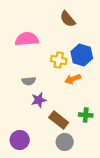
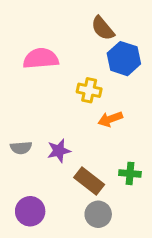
blue hexagon: (82, 55) -> (124, 59), moved
gray semicircle: (29, 81) -> (21, 148), moved

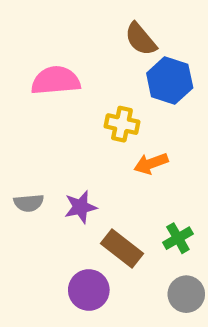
green cross: (130, 173) -> (178, 238), turned -35
purple circle: (30, 211) -> (89, 290), moved
gray circle: (98, 214) -> (186, 294), moved

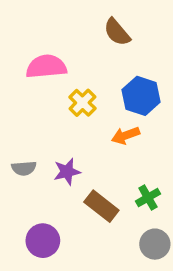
blue hexagon: (170, 81) -> (141, 96), moved
yellow cross: (122, 124) -> (82, 103), moved, turned 32
purple circle: (89, 290) -> (43, 241), moved

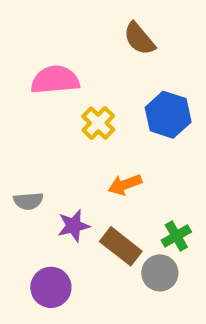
orange arrow: (126, 136) -> (125, 185), moved
purple star: (67, 172) -> (74, 226), moved
gray circle: (155, 244) -> (160, 273), moved

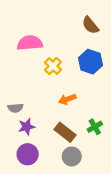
brown semicircle: (139, 39) -> (90, 25), moved
purple star: (74, 226) -> (26, 127), moved
gray circle: (160, 273) -> (72, 156), moved

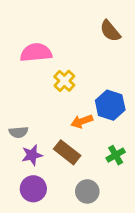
blue hexagon: (90, 62) -> (110, 105), moved
brown rectangle: (65, 132) -> (67, 152), moved

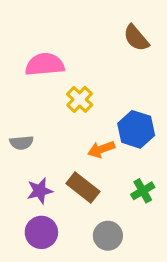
gray semicircle: (18, 132) -> (21, 143), moved

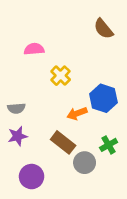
pink semicircle: (45, 65) -> (34, 49), size x0.7
purple star: (40, 191) -> (18, 136), moved
gray circle: (108, 236) -> (85, 163), moved

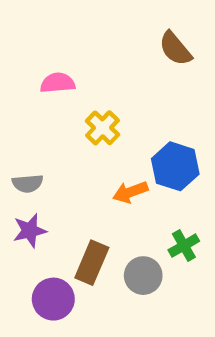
brown rectangle: (63, 142) -> (92, 263), moved, turned 75

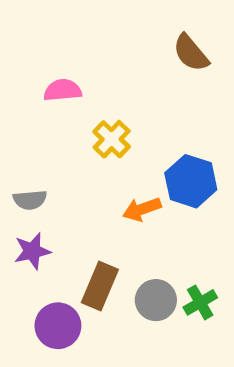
green cross: (184, 246) -> (200, 302), moved

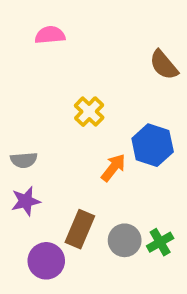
brown semicircle: (191, 53) -> (164, 65), moved
pink semicircle: (63, 90) -> (50, 35), moved
orange arrow: (142, 209) -> (113, 168), turned 148

